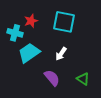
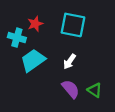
purple semicircle: (52, 78) -> (71, 89), moved

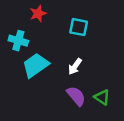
red star: (35, 24) -> (38, 14), moved
cyan square: (73, 25) -> (79, 27), size x0.7

